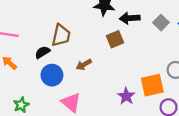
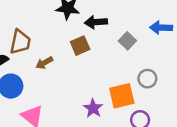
gray square: (161, 23) -> (127, 41), moved
brown arrow: (84, 65) -> (44, 63), moved

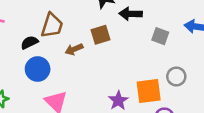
gray square: (127, 41) -> (160, 36), turned -30
brown square: (80, 46) -> (100, 35), moved

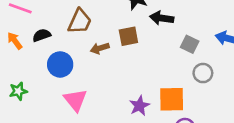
black semicircle: (29, 42) -> (42, 35), moved
gray circle: (176, 77) -> (203, 73), moved

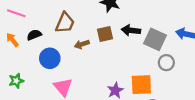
black arrow: (162, 18) -> (131, 30), moved
gray square: (190, 44) -> (155, 39), size x1.5

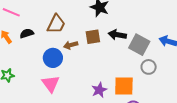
blue circle: (50, 58) -> (53, 58), moved

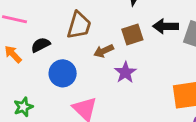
blue circle: (53, 58) -> (63, 73), moved
purple star: (99, 90) -> (125, 72), moved

